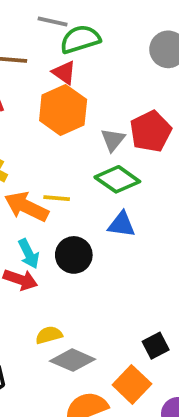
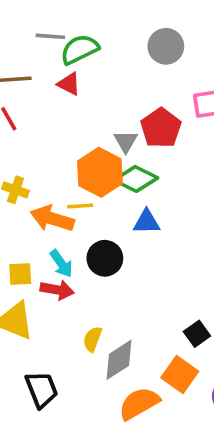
orange hexagon: (63, 110) -> (100, 172), moved
yellow semicircle: (49, 335) -> (93, 339), turned -45
gray diamond: (73, 360) -> (119, 360), turned -48

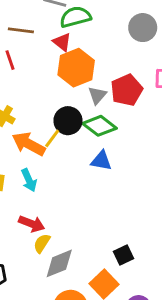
orange hexagon: (100, 172) -> (76, 68), moved
yellow line: (80, 206) -> (52, 138), turned -60
black circle: (105, 258) -> (68, 121), moved
red arrow: (57, 290) -> (32, 224), moved

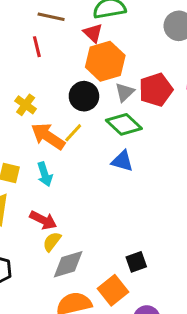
black circle: (68, 121) -> (84, 96), moved

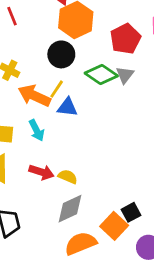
gray triangle: (125, 92) -> (125, 75), moved
blue triangle: (122, 161) -> (67, 107), moved
yellow semicircle: (52, 242) -> (68, 177), moved, turned 84
black square: (136, 262) -> (131, 212), moved

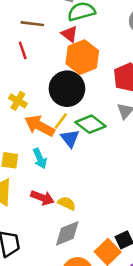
black circle: (61, 54) -> (67, 89), size x1.4
green diamond: (101, 74) -> (91, 124), moved
blue triangle: (67, 107) -> (70, 138), turned 42

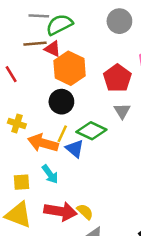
brown line: (32, 24) -> (35, 44), moved
black circle: (67, 89) -> (61, 102), size x0.7
red arrow: (42, 198) -> (61, 211), size x1.4
yellow semicircle: (67, 203) -> (85, 212), turned 30

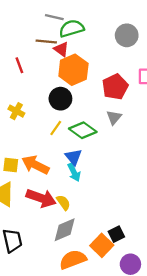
orange arrow: (43, 143) -> (35, 165), moved
blue triangle: (75, 149) -> (73, 157), moved
cyan arrow: (50, 174) -> (74, 172), moved

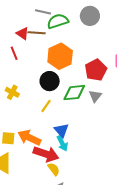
gray circle: (127, 35) -> (90, 16), moved
red triangle: (61, 49) -> (23, 33), moved
green diamond: (83, 130) -> (74, 93), moved, turned -40
red arrow: (41, 198) -> (46, 154), moved

